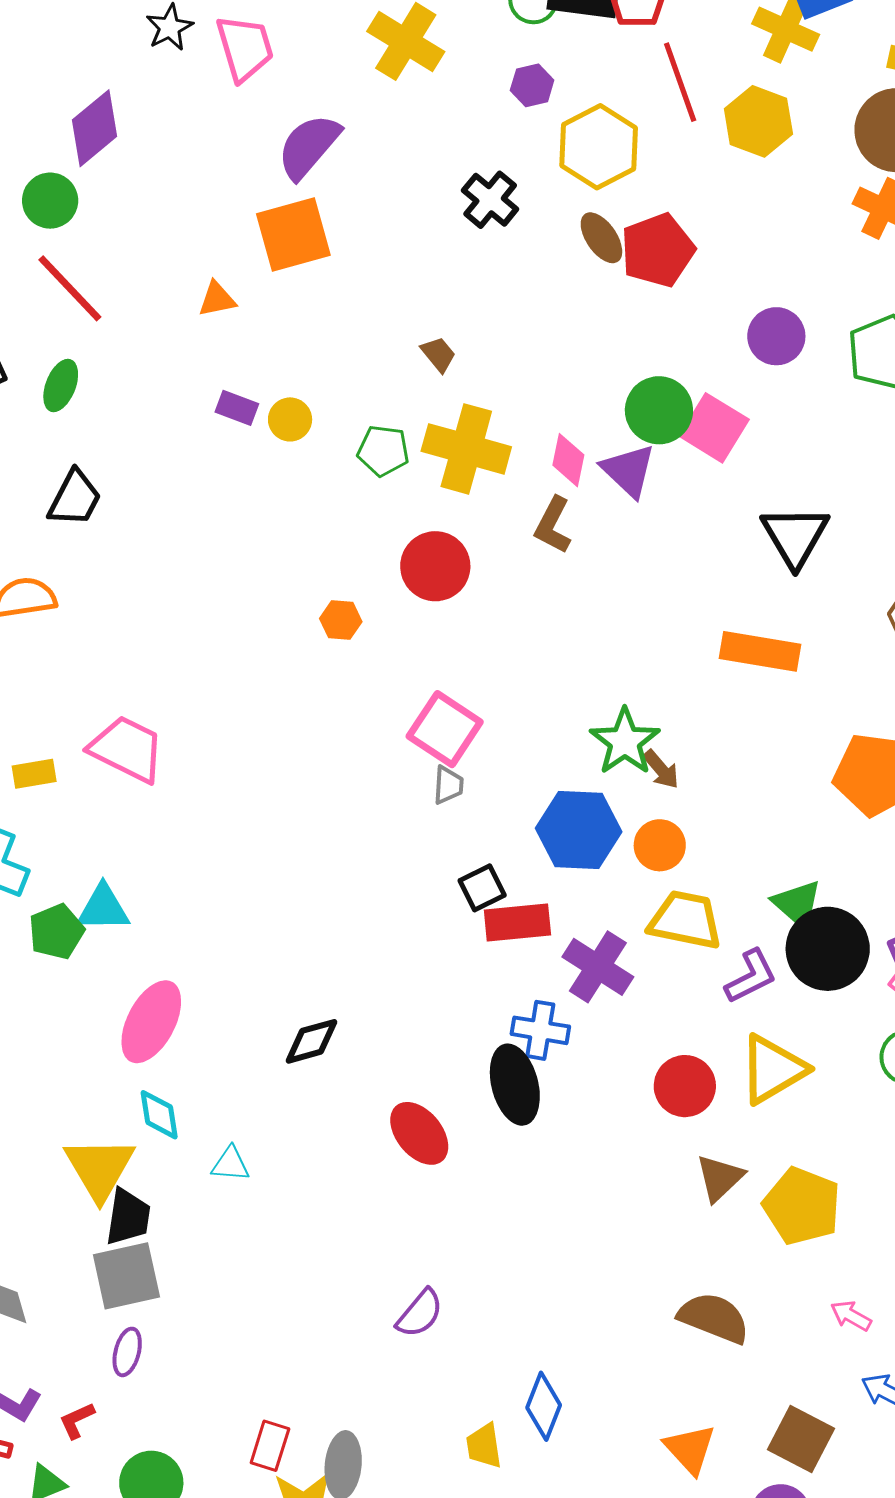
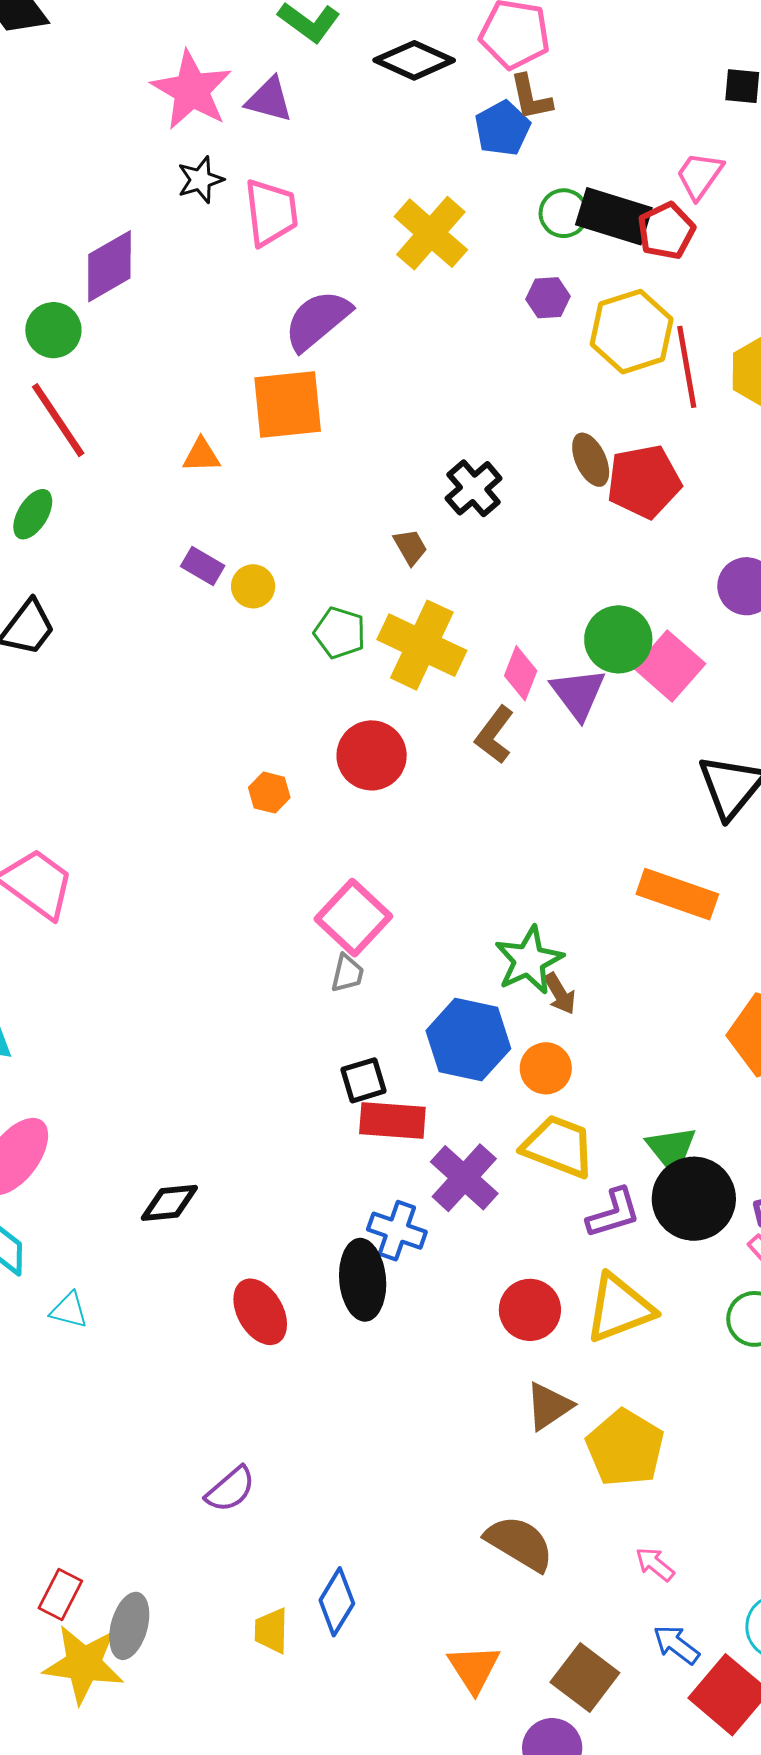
red line: (680, 82) -> (687, 367), moved
yellow hexagon: (599, 147) -> (632, 332), moved
black cross: (490, 200) -> (474, 488), moved

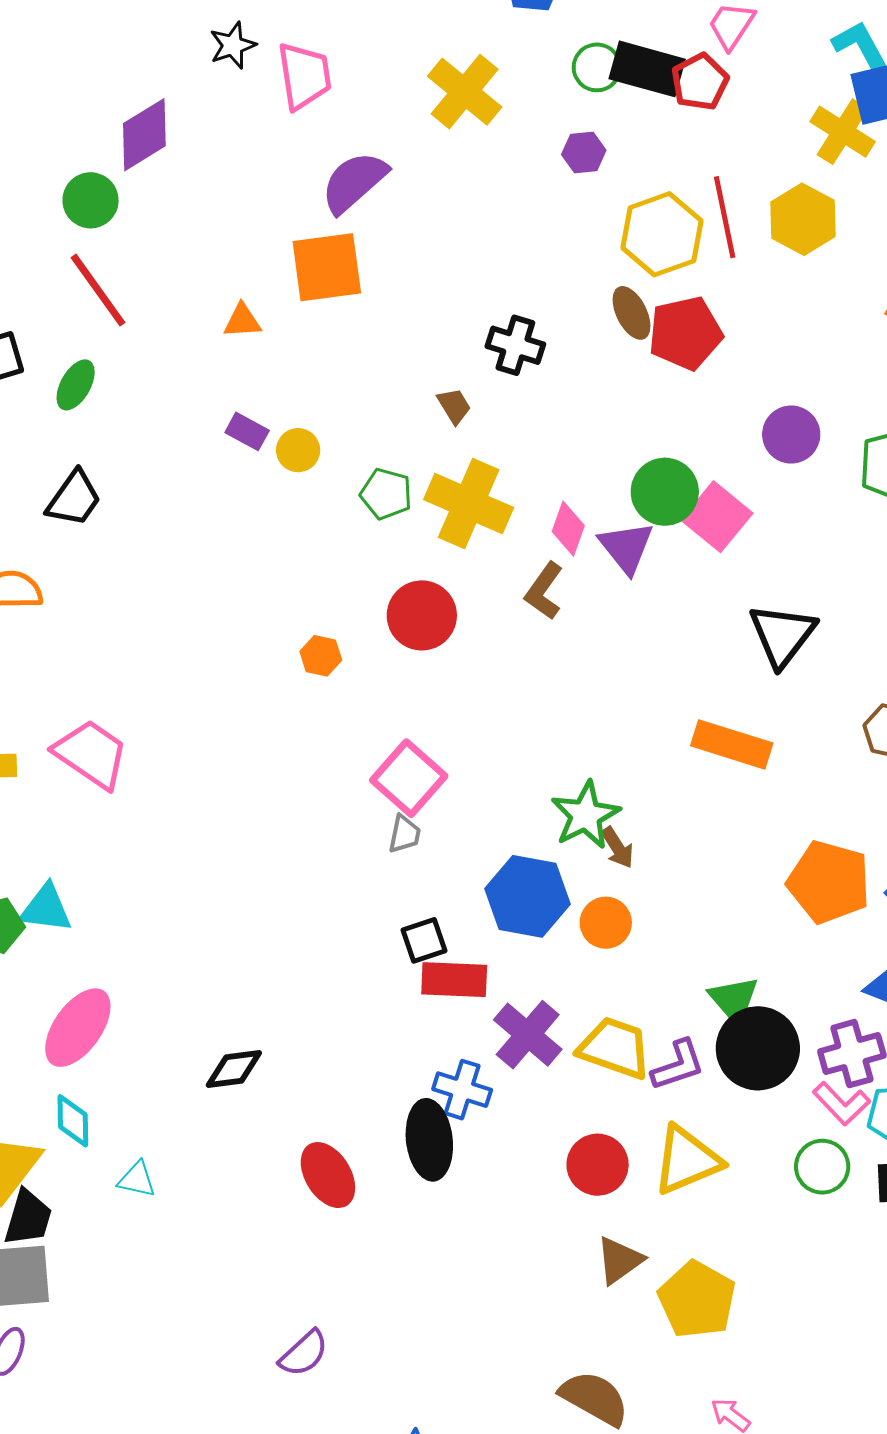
yellow hexagon: (632, 332) -> (662, 234), moved
black cross: (474, 488) -> (515, 345), turned -30
yellow trapezoid: (558, 1146) -> (615, 1048), moved

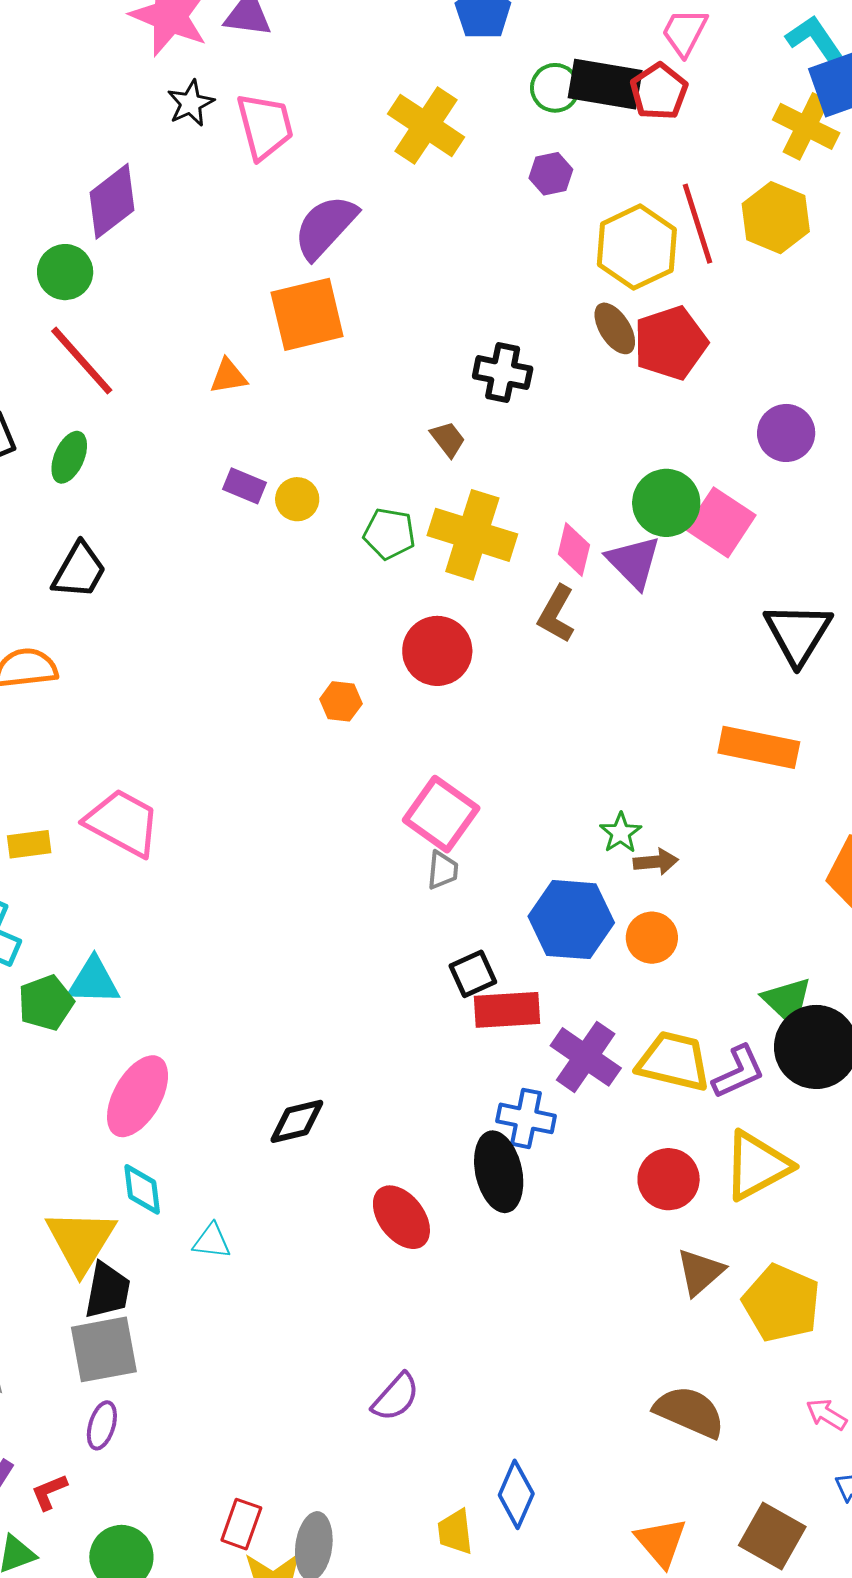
green star: (585, 815) -> (621, 833), size x0.6
brown arrow: (618, 848) -> (656, 862), turned -57

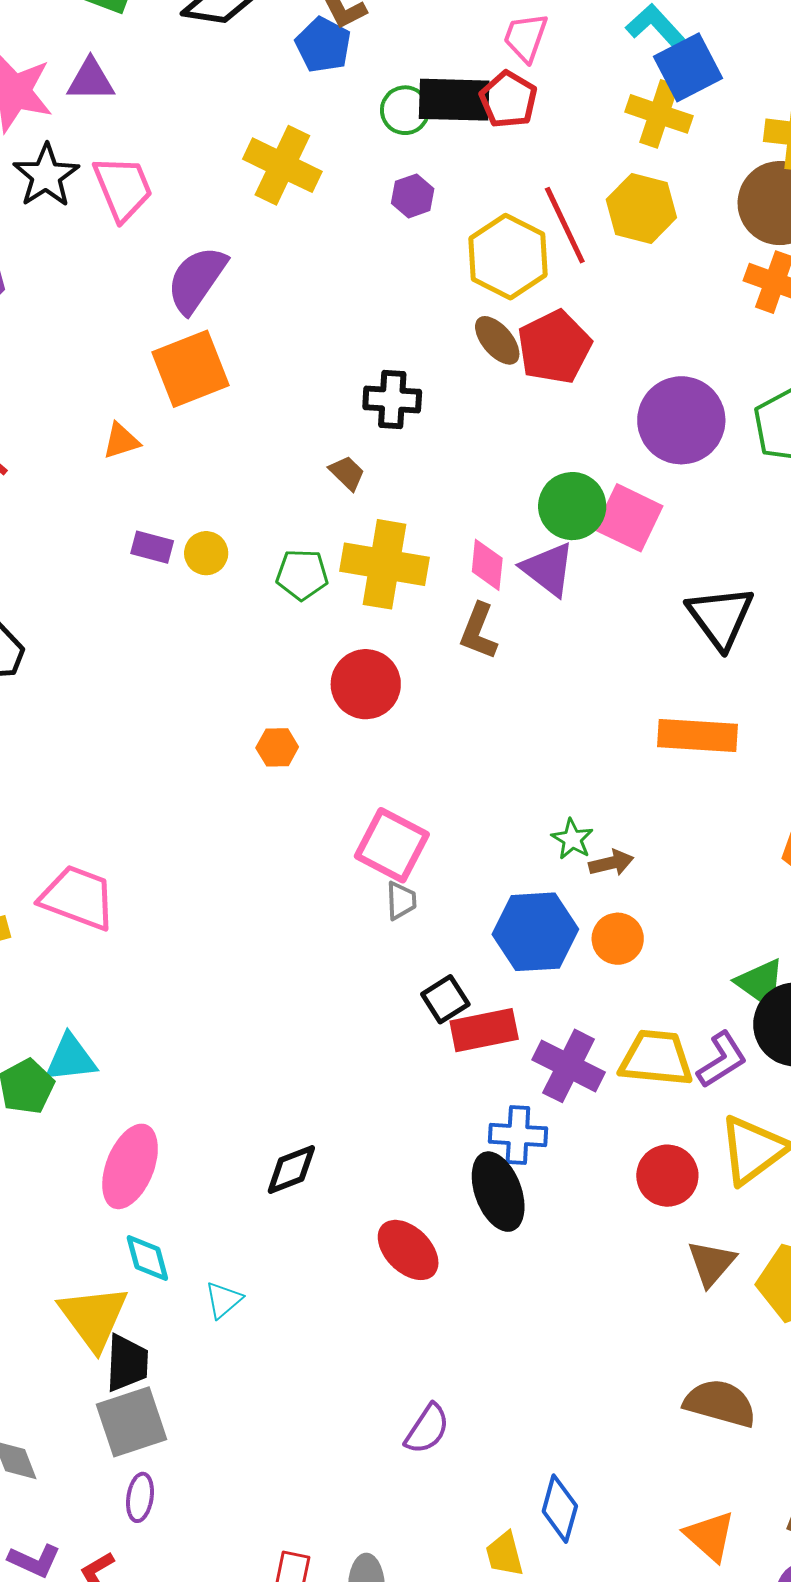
black star: (191, 103) -> (46, 176), size x1.4
purple circle: (786, 433) -> (681, 420), size x1.5
cyan triangle: (212, 1241) -> (223, 1300), turned -39

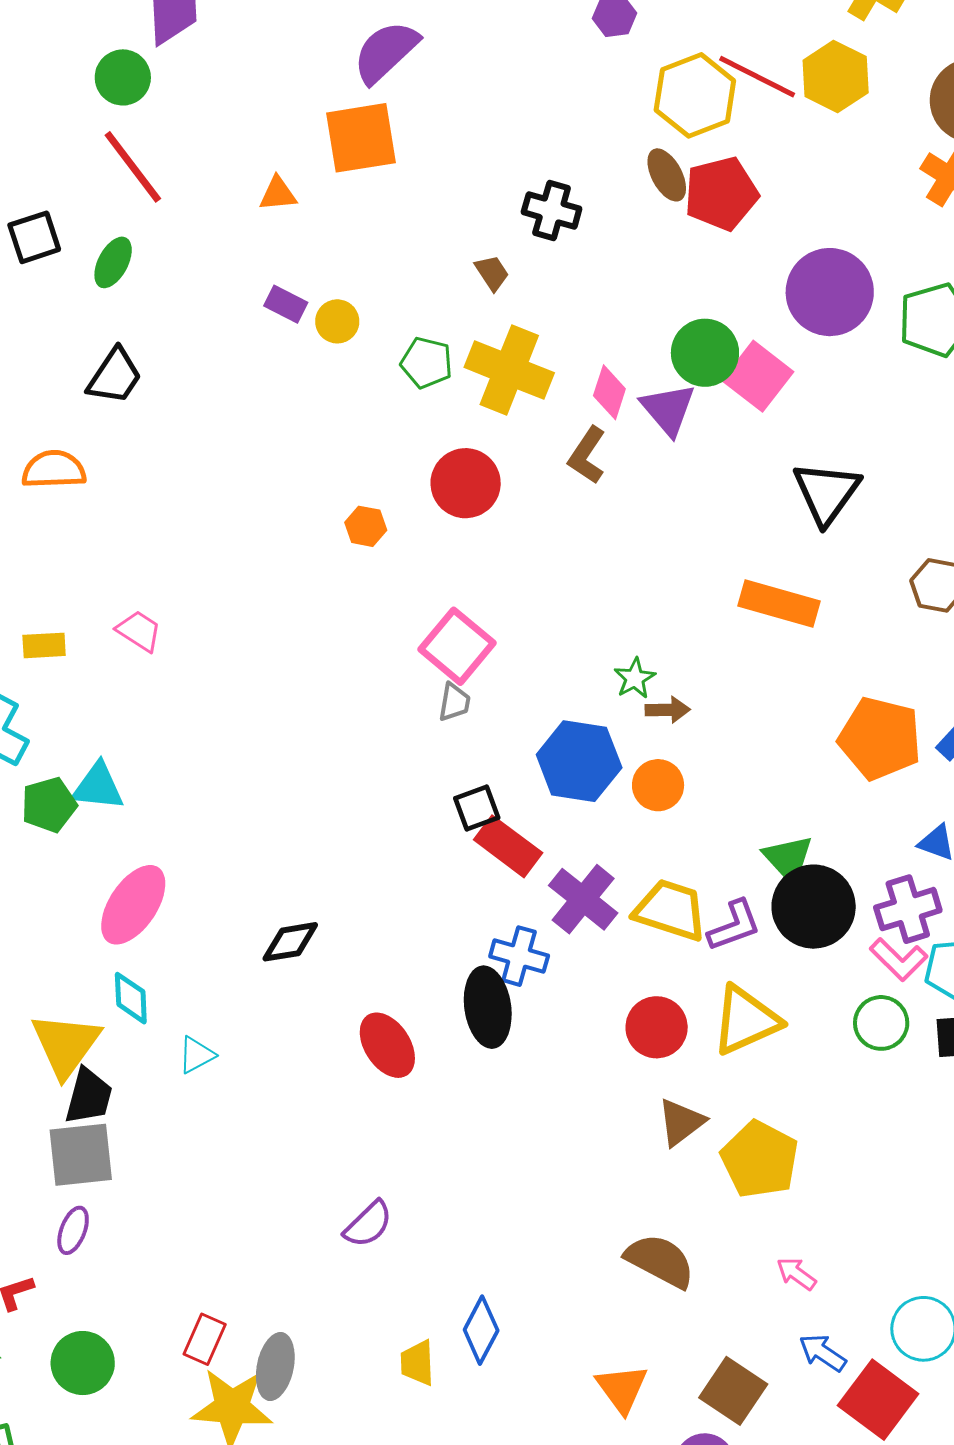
red line: (565, 225) -> (757, 77), turned -50
pink trapezoid: (78, 898) -> (139, 631), size x0.6
red rectangle: (484, 1030) -> (508, 846), turned 36

